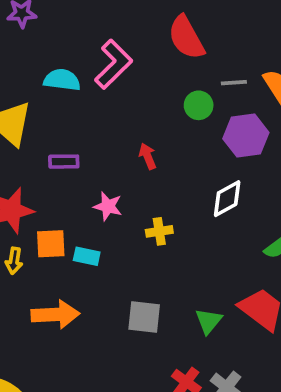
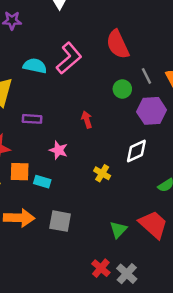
gray line: (234, 83) -> (146, 76), turned 63
yellow cross: (159, 231) -> (102, 173), moved, turned 35
gray square: (144, 317) -> (60, 221), moved

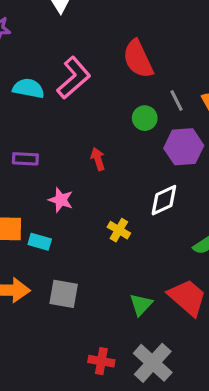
red cross: (101, 268) -> (101, 361), moved, turned -30
gray cross: (127, 274) -> (153, 363), size x1.4

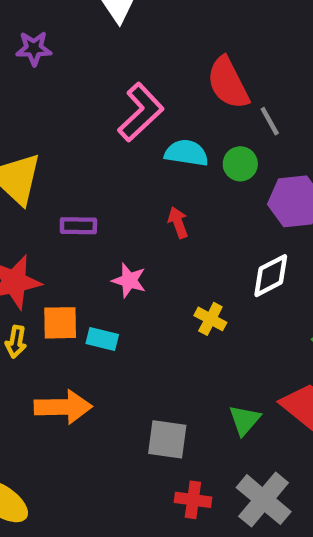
cyan semicircle: (28, 88) -> (186, 153), moved
gray line: (177, 101) -> (270, 121), moved
gray square: (64, 294) -> (167, 439), moved

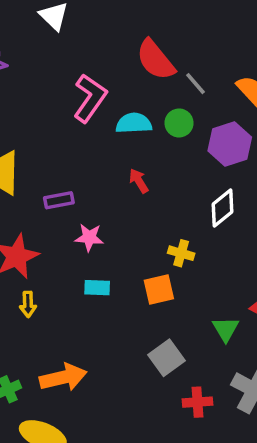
pink star: (129, 280) -> (89, 238), moved
orange square: (60, 323) -> (159, 290), moved
orange arrow: (63, 407) -> (63, 377), moved
gray square: (167, 439) -> (167, 358), turned -32

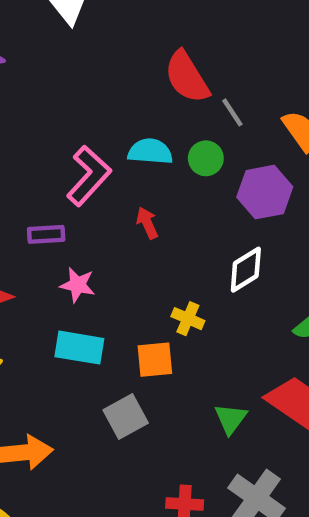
pink L-shape: (90, 98) -> (89, 176), moved
cyan rectangle: (97, 288) -> (79, 348), size x1.5
gray square: (167, 358) -> (126, 417), moved

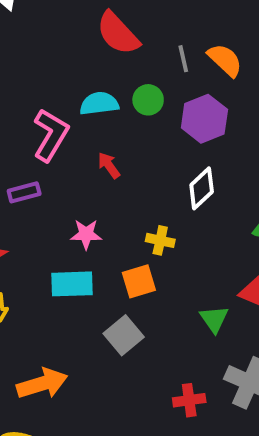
gray line: (232, 112) -> (183, 59), moved, turned 32
pink star: (78, 285) -> (86, 234), moved

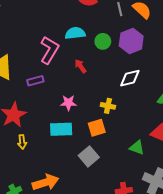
green circle: (148, 100) -> (103, 41), moved
white diamond: (202, 188) -> (130, 78), turned 30
green triangle: (214, 319) -> (137, 148), turned -35

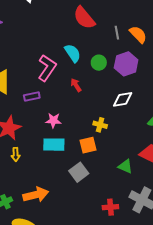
cyan semicircle: (75, 33) -> (73, 53), turned 60
pink star: (68, 103) -> (53, 120), moved

